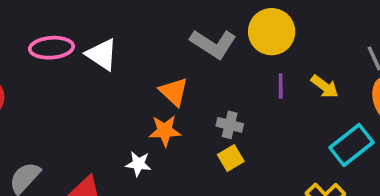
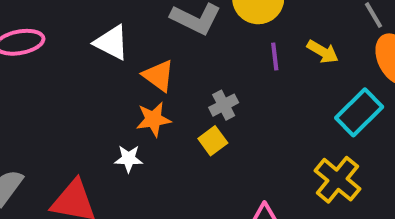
white triangle: (102, 54) -> (111, 43), moved
gray cross: (230, 125) -> (224, 105), turned -35
yellow square: (231, 158) -> (213, 141), moved

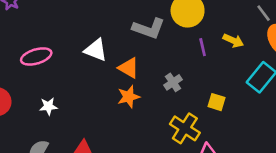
yellow square: (213, 141) -> (216, 102), moved, turned -30
white star: (129, 159) -> (48, 106), moved
yellow cross: (338, 180) -> (185, 128), moved

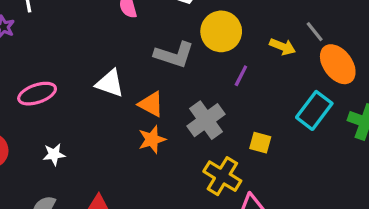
yellow arrow: (233, 41) -> (283, 47), moved
purple line: (203, 47) -> (241, 76), turned 42
gray cross: (173, 82) -> (206, 120), size x1.6

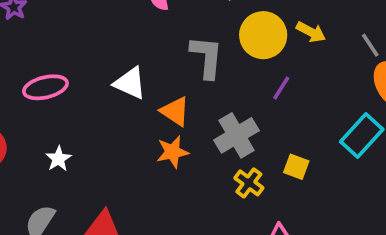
yellow arrow: (283, 47) -> (311, 32), moved
gray L-shape: (174, 55) -> (207, 57), turned -108
white star: (54, 154) -> (58, 159), turned -30
yellow cross: (222, 176) -> (249, 183), moved, size x0.7

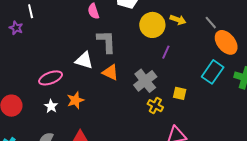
gray L-shape: (207, 57) -> (106, 42), moved
pink ellipse: (45, 87) -> (51, 78), moved
orange star: (172, 152) -> (75, 100), moved

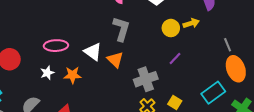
yellow arrow: (178, 20) -> (191, 23), moved, turned -56
yellow circle: (152, 25) -> (171, 28), size x0.7
white triangle: (84, 60) -> (93, 52), moved

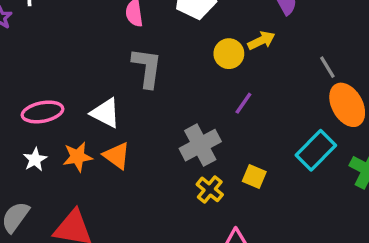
orange triangle: (115, 60) -> (117, 156), moved

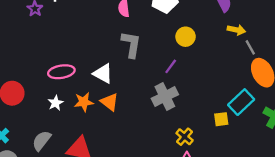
yellow arrow: (261, 41) -> (236, 30), moved, turned 36
purple line: (243, 103) -> (171, 66), moved
yellow square: (254, 177) -> (221, 119), moved, turned -32
yellow cross: (210, 189) -> (185, 137), moved

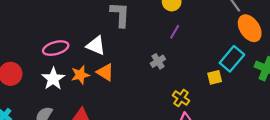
purple line: (171, 66) -> (175, 32), moved
gray cross: (165, 96) -> (158, 61), size x0.6
white star: (56, 103) -> (53, 79), size x1.5

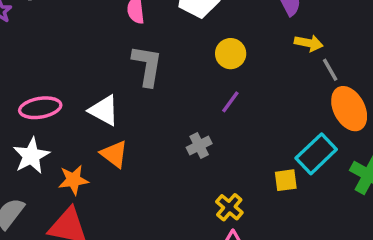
orange star: (80, 75) -> (73, 180), moved

